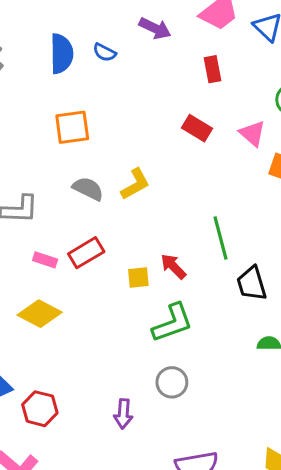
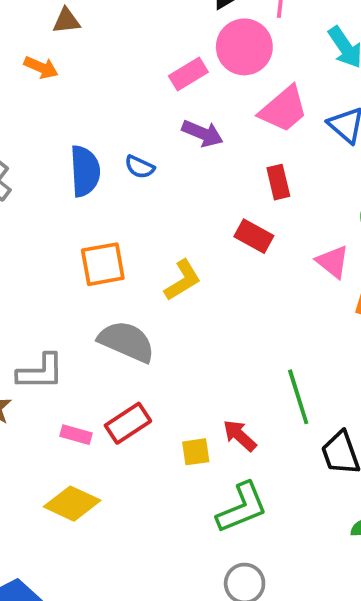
red rectangle: (197, 128) -> (254, 236), moved
yellow L-shape: (135, 184) -> (183, 280), moved
gray semicircle: (88, 189) -> (127, 342), size x1.4

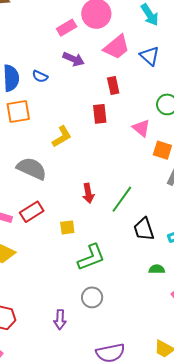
red rectangle: (254, 236) -> (100, 114), turned 54
orange square: (103, 264) -> (18, 112), moved
green line: (298, 397) -> (122, 199), turned 52
red arrow: (240, 436) -> (88, 193), moved, turned -144

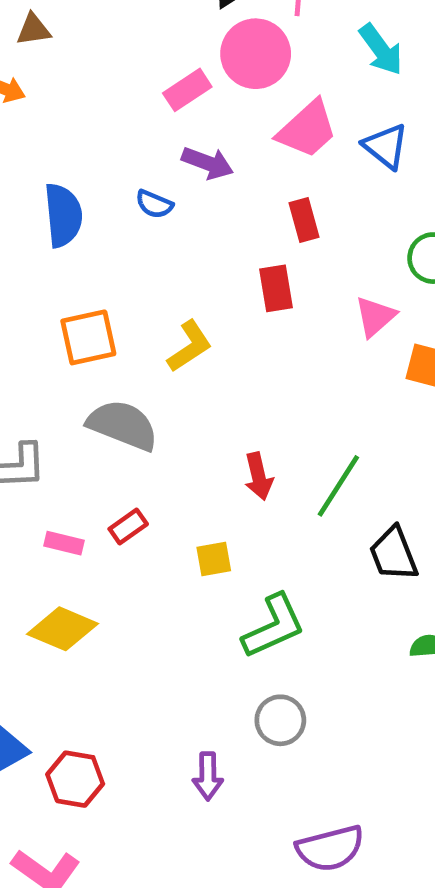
blue semicircle: (40, 76) -> (154, 204), moved
orange square: (18, 112) -> (88, 337), moved
pink triangle: (141, 128) -> (375, 316), turned 42
red rectangle: (32, 212) -> (128, 526), size x0.7

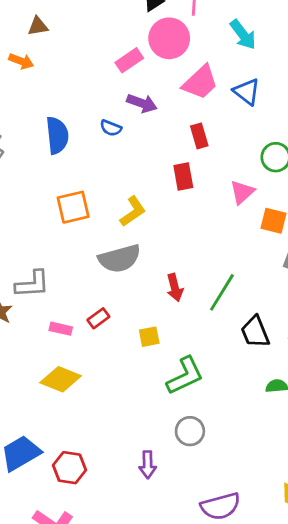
gray semicircle: (123, 425) -> (120, 259), moved, turned 144

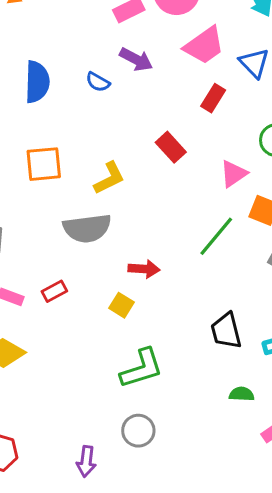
red rectangle: (199, 136) -> (213, 98), moved, turned 40
red rectangle: (183, 176) -> (171, 147), turned -40
red arrow: (175, 287) -> (144, 269), turned -80
green line: (222, 292) -> (216, 236), moved
yellow square: (149, 337) -> (122, 305), moved, turned 35

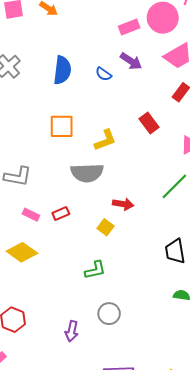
green L-shape: (142, 368) -> (95, 270), moved, size x0.7

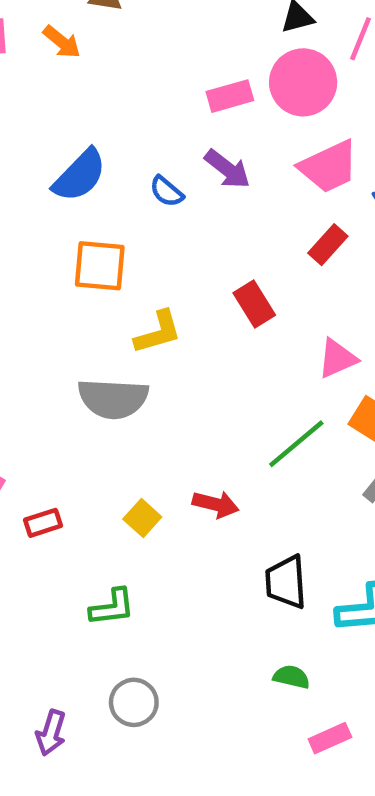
blue semicircle: (62, 70) -> (80, 175), turned 32
orange square: (62, 126) -> (100, 266), moved
red arrow: (123, 204) -> (216, 504), moved
red rectangle: (61, 214) -> (43, 523), moved

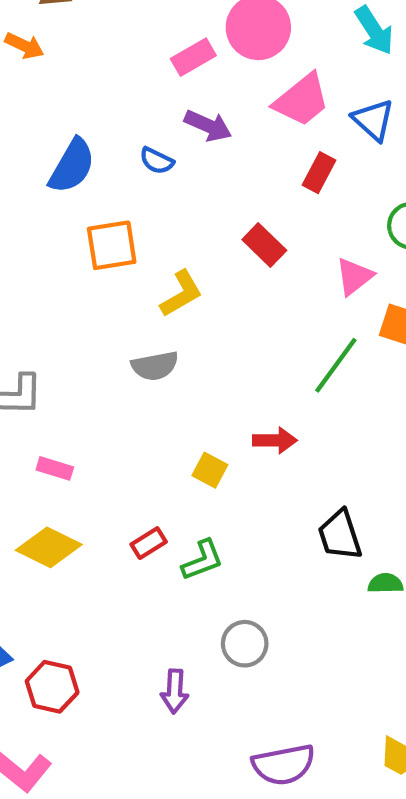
gray semicircle: (113, 399) -> (155, 366), size x0.7
red rectangle: (43, 523) -> (149, 543), moved
black trapezoid: (286, 582) -> (340, 535), moved

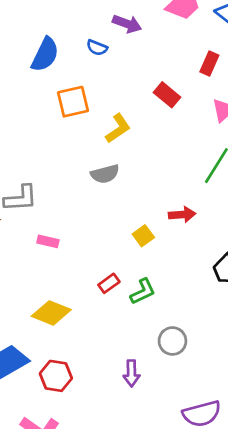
red rectangle: (319, 173) -> (209, 64), moved
yellow square: (210, 470) -> (143, 236), turned 30
yellow diamond: (49, 547) -> (51, 313), moved

